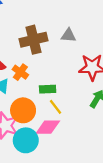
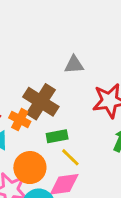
brown cross: (33, 40) -> (41, 102), moved, turned -36

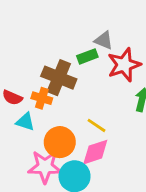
gray triangle: (74, 65) -> (104, 40), moved, turned 36
green rectangle: (57, 136) -> (87, 56), moved

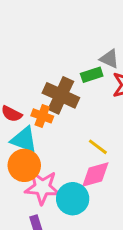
cyan triangle: (25, 122) -> (24, 140), size x1.4
orange circle: (60, 142) -> (24, 165), moved

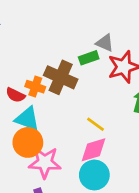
orange cross: (42, 116) -> (35, 87), moved
cyan circle: (73, 199) -> (94, 175), moved

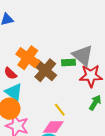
gray triangle: (105, 43) -> (83, 55), size x1.6
orange cross: (35, 87) -> (28, 58), moved, size x1.6

